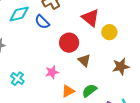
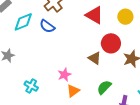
yellow circle: (109, 32) -> (125, 17), moved
red circle: (69, 43) -> (111, 43), moved
orange triangle: (68, 91) -> (73, 91), moved

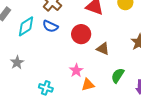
red circle: (111, 43) -> (81, 34), moved
orange triangle: (73, 91) -> (88, 85), turned 32

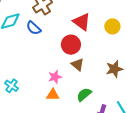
red circle: (81, 34) -> (71, 45), moved
pink star: (76, 70) -> (55, 77), moved

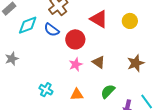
red circle: (71, 45) -> (75, 39), moved
pink star: (55, 77) -> (76, 64), moved
cyan cross: (12, 86) -> (46, 90), moved

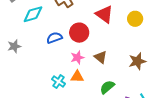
blue semicircle: (52, 30) -> (54, 38), moved, turned 119
cyan cross: (46, 90) -> (59, 82), moved
orange triangle: (77, 95) -> (77, 77), moved

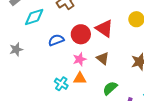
red triangle: (104, 14) -> (104, 28), moved

